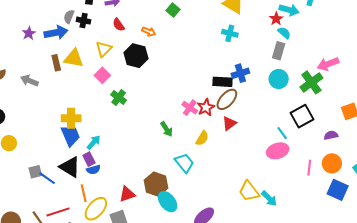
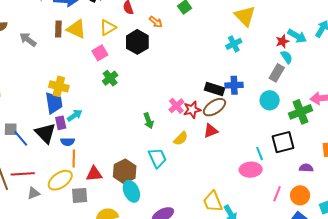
cyan cross: (230, 33) -> (234, 44), turned 35
purple rectangle: (89, 159) -> (61, 123), moved
orange line: (84, 193) -> (74, 159), moved

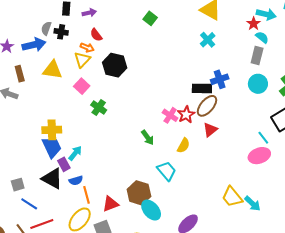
orange arrow: (156, 22) -> (87, 48), moved
brown rectangle: (58, 29) -> (20, 74), moved
blue line: (21, 138) -> (29, 204), moved

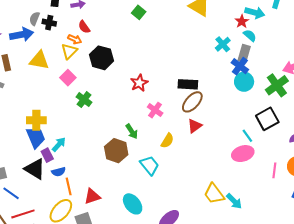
cyan cross: (208, 40) -> (223, 44), moved
blue cross: (220, 79) -> (240, 66), moved, turned -36
red star: (186, 115) -> (139, 83), moved
brown hexagon: (139, 193) -> (116, 151), moved

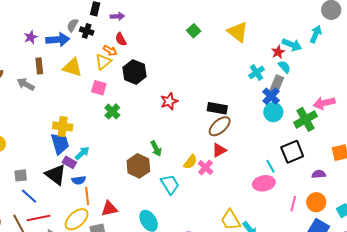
green square: (139, 12) -> (194, 31), moved
pink square: (68, 78) -> (99, 88), turned -35
pink cross: (155, 110) -> (205, 168), moved
purple rectangle: (47, 155) -> (69, 162), turned -40

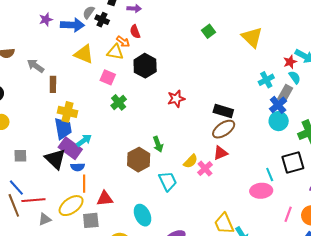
yellow triangle: (103, 62) -> (115, 52), turned 42
brown rectangle: (39, 66) -> (53, 84), moved
purple rectangle: (69, 162) -> (70, 148), size x1.6
blue line: (29, 196) -> (16, 188), moved

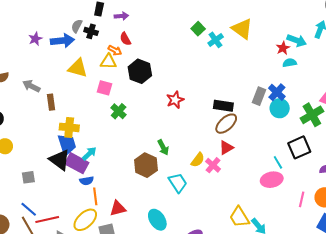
cyan semicircle: (295, 77) -> (290, 63), turned -56
cyan cross: (266, 80) -> (216, 40), moved
gray rectangle: (285, 94) -> (259, 96), moved
black triangle: (55, 159) -> (60, 160), moved

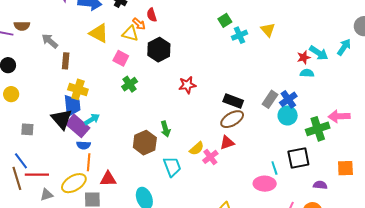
yellow triangle: (242, 29) -> (268, 30), size x0.7

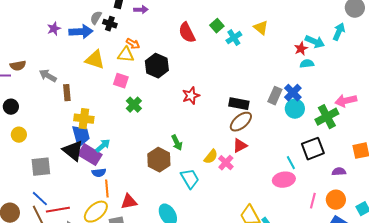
red semicircle: (152, 15) -> (187, 33), moved, size x1.5
gray square: (27, 129) -> (41, 167), size x1.5

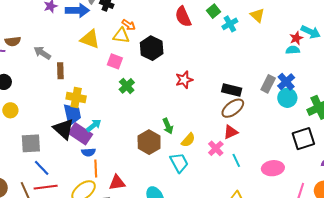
cyan semicircle: (307, 64) -> (293, 50), moved
yellow semicircle: (211, 157) -> (188, 140), moved
cyan line: (291, 163) -> (236, 160), moved
blue line: (40, 199) -> (42, 168), moved

